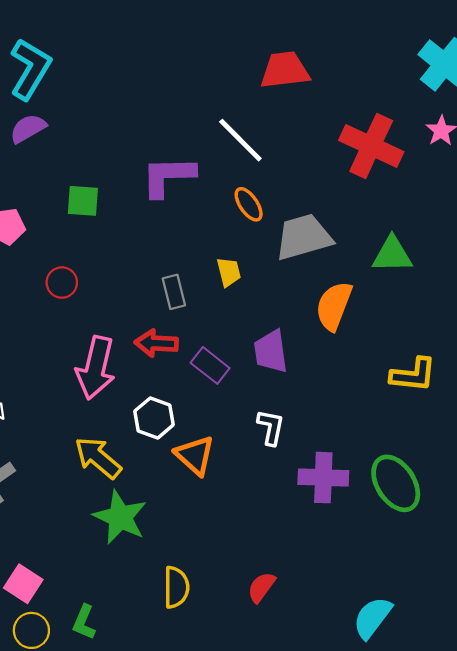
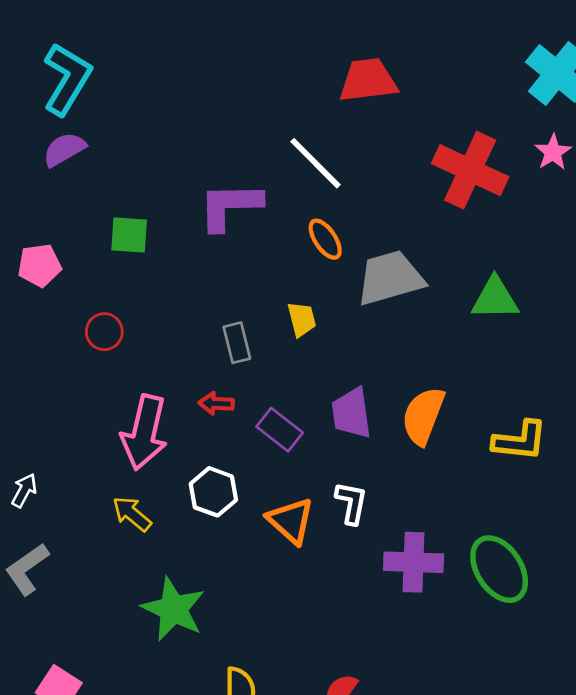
orange semicircle: (334, 306) -> (423, 416), moved
red arrow: (156, 343) -> (216, 403), size x0.7
orange triangle: (195, 455) -> (291, 521), moved
yellow arrow: (98, 458) -> (132, 514), moved, size x0.7

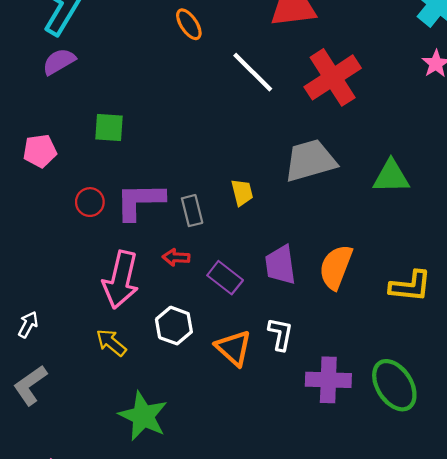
red cross: (470, 170) -> (333, 77), moved, turned 32
purple L-shape: (230, 206) -> (140, 201), moved
orange ellipse: (325, 239) -> (189, 24), moved

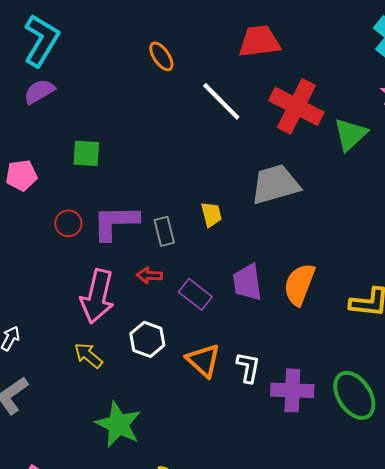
red cross: (333, 77) -> (296, 106), turned -30
green triangle: (391, 176) -> (350, 134), moved, turned -42
white L-shape: (280, 334) -> (248, 367), moved

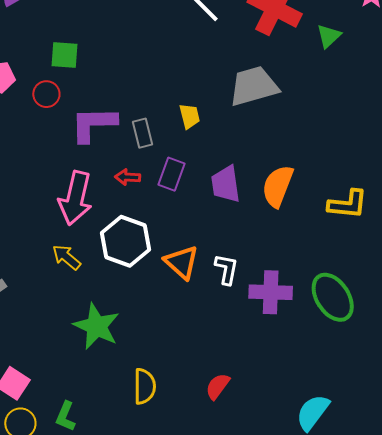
green triangle: (350, 134) -> (329, 36), size x0.7
red circle: (68, 223) -> (46, 94), moved
purple rectangle: (195, 294) -> (172, 174), moved, turned 72
white hexagon: (147, 339) -> (126, 241), size x1.4

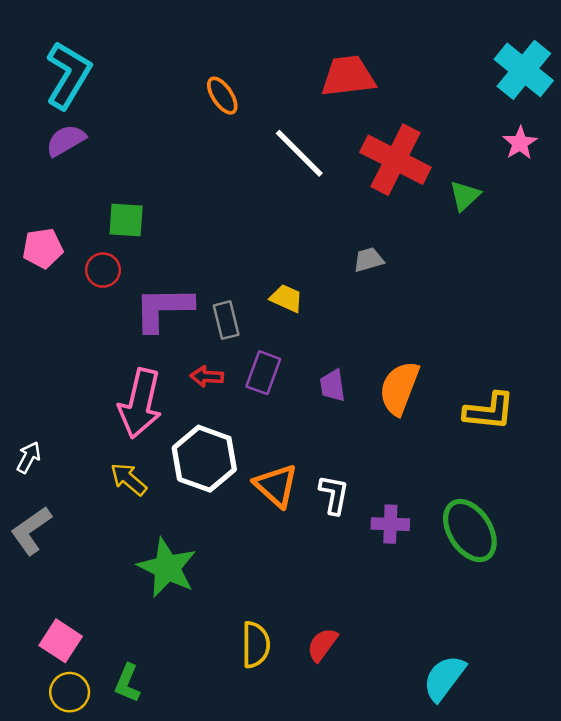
gray trapezoid: (254, 86) -> (369, 260), size x0.5
yellow trapezoid: (190, 116) -> (286, 298), turned -52
purple trapezoid: (226, 184) -> (333, 386), size x0.7
purple cross: (271, 292) -> (390, 524), size x0.7
yellow semicircle: (145, 386) -> (256, 645), moved

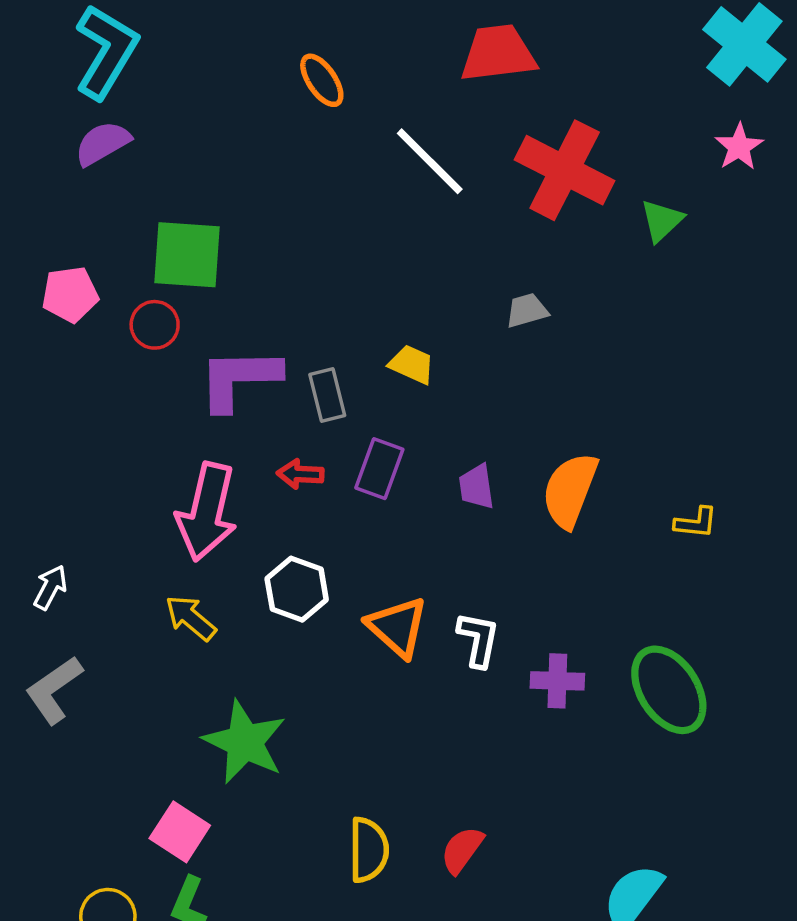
green square: (126, 220) -> (187, 255), size x1.4
yellow L-shape: (489, 411) -> (696, 523), size x0.6
white hexagon: (204, 459) -> (297, 589), size x0.7
pink square: (61, 641) -> (180, 832), moved

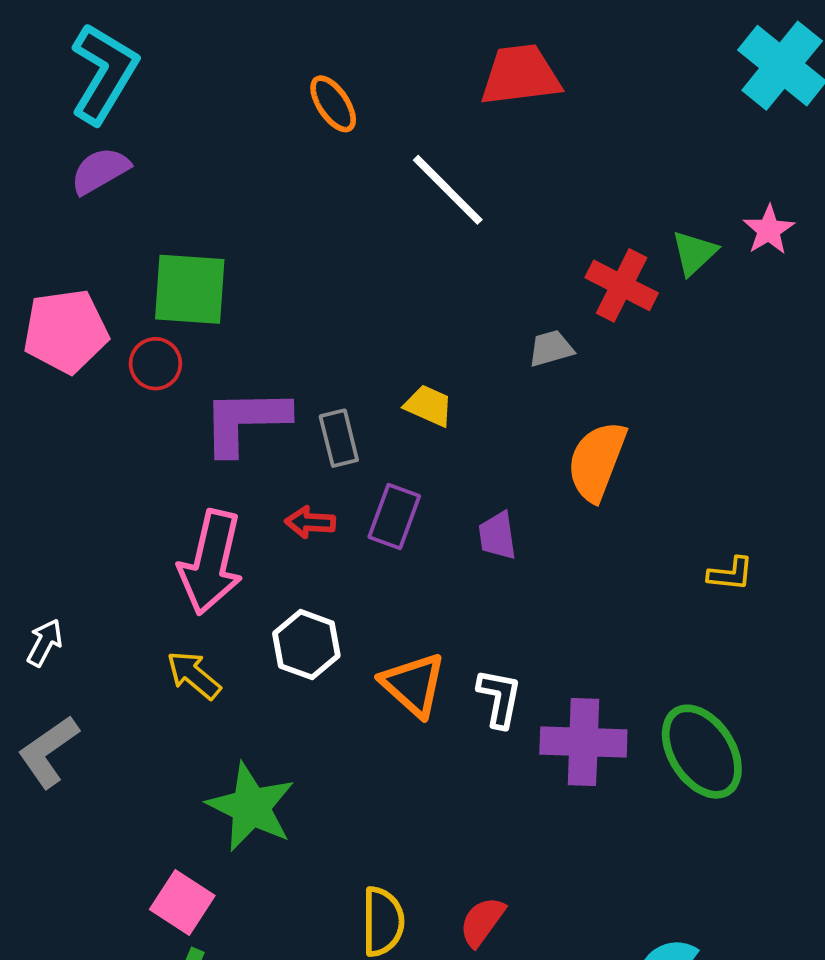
pink star: (739, 147) -> (769, 230), moved
red cross: (565, 170) -> (622, 285), moved, size x0.7
pink pentagon: (70, 294) -> (66, 331), size x1.4
orange semicircle: (570, 490) -> (597, 461), moved
purple cross: (557, 681) -> (583, 742), size x1.5

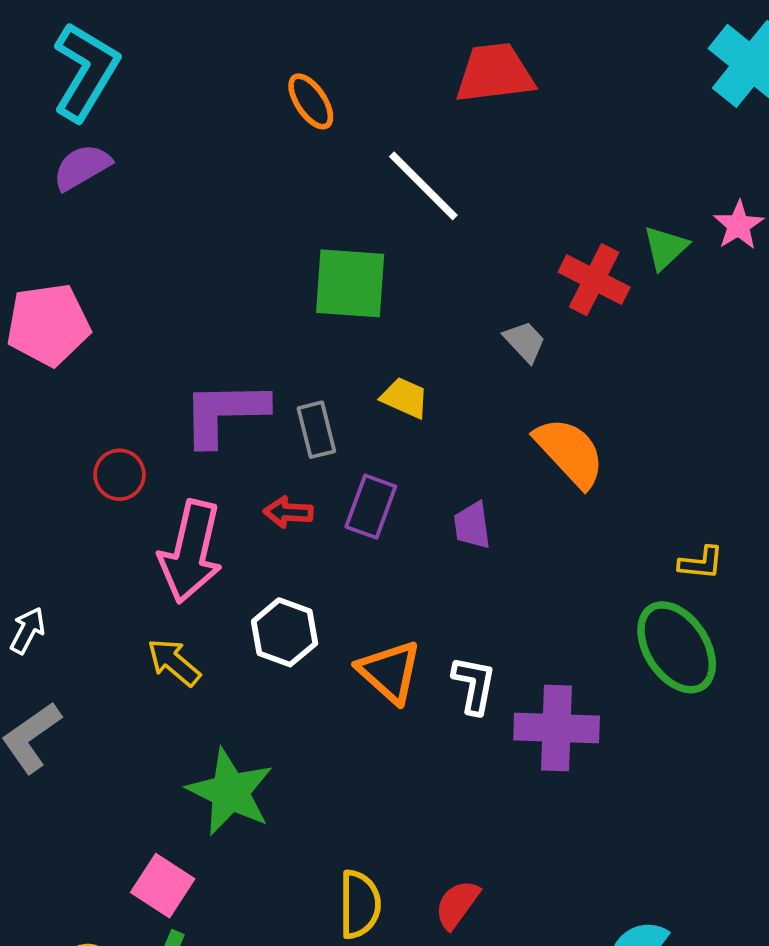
green square: (190, 289) -> (350, 283), moved
gray trapezoid: (551, 348) -> (525, 342), turned 63
red circle: (155, 364) -> (119, 475), moved
orange semicircle: (597, 461) -> (570, 452), turned 116
green ellipse: (702, 752) -> (677, 647), moved

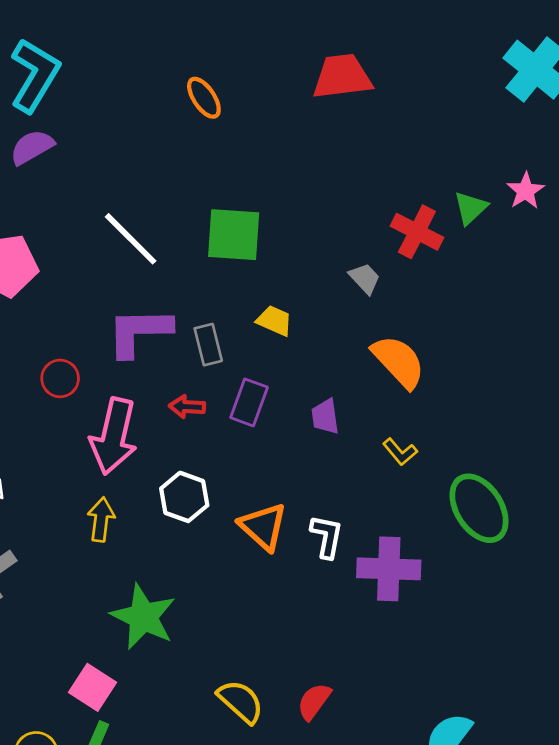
white line: (423, 186) -> (131, 239), moved
yellow L-shape: (701, 563) -> (400, 452), moved, turned 44
yellow arrow: (174, 662) -> (101, 520), turned 57
yellow semicircle: (360, 904) -> (241, 701), turned -48

